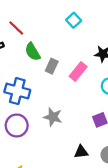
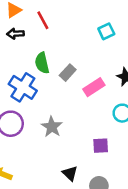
green semicircle: (33, 52) -> (42, 63), moved
black triangle: (81, 152) -> (70, 173), turned 32

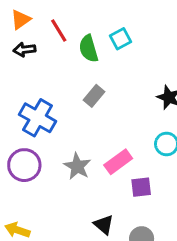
cyan square: (106, 31) -> (121, 39), moved
green semicircle: (42, 63) -> (89, 49), moved
pink rectangle: (94, 87) -> (118, 162), moved

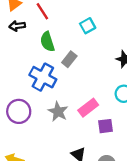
cyan square: (121, 39) -> (88, 26), moved
green semicircle: (89, 49) -> (47, 42), moved
blue cross: (38, 118) -> (43, 77), moved

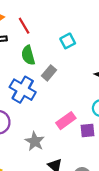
gray star: (58, 112) -> (35, 141), moved
purple square: (106, 126) -> (87, 130), moved

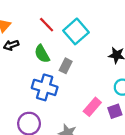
red line: (24, 26) -> (47, 25), moved
cyan square: (68, 41) -> (76, 31), size x1.6

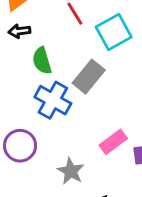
green semicircle: (42, 54) -> (42, 61), moved
gray rectangle: (66, 66) -> (89, 77), size x1.5

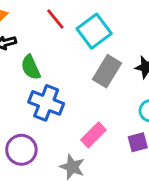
gray rectangle: (89, 77) -> (107, 71), moved
pink rectangle: (113, 142) -> (94, 135), moved

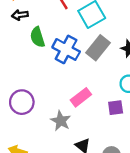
blue cross: (46, 103) -> (66, 49), moved

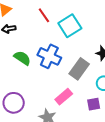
green semicircle: (37, 37) -> (22, 58), moved, turned 144
gray rectangle: (98, 48) -> (79, 69), moved

